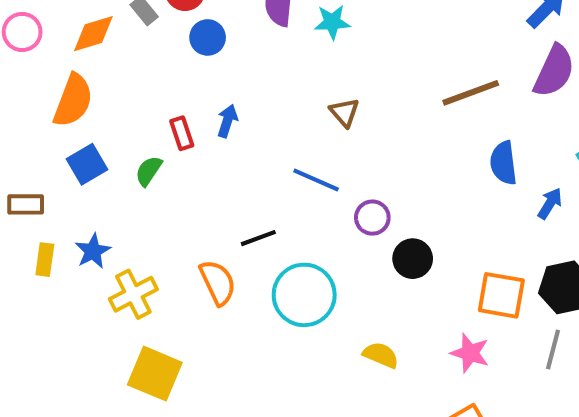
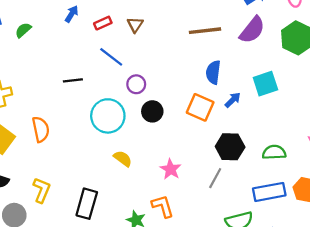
red rectangle: (182, 133) -> (103, 23), moved, turned 70
orange semicircle: (218, 282) -> (41, 129), moved
cyan circle: (304, 295) -> (108, 116), moved
orange square: (501, 295) -> (200, 107), moved

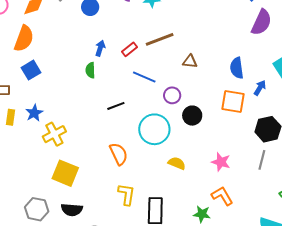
brown triangle: (135, 25) -> (190, 61), moved, turned -42
green semicircle: (23, 30) -> (90, 70), moved, turned -35
brown line: (205, 31) -> (160, 39), moved
orange semicircle: (41, 129) -> (119, 154), moved
yellow L-shape: (42, 190) -> (127, 194), moved

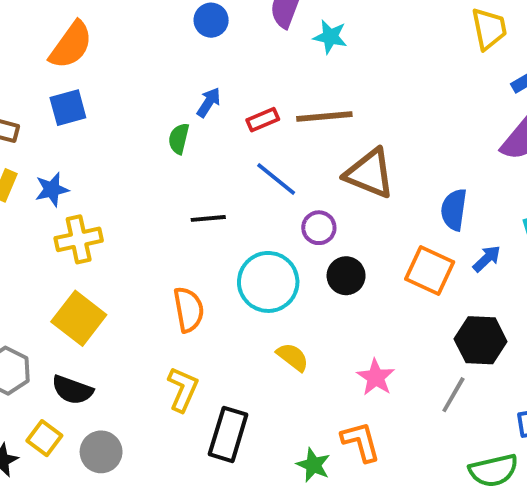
brown triangle: (190, 61) -> (370, 173), size x1.8

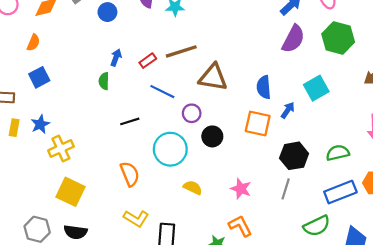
orange semicircle: (71, 45) -> (33, 43), size x0.6
yellow L-shape: (183, 389) -> (136, 218), turned 110

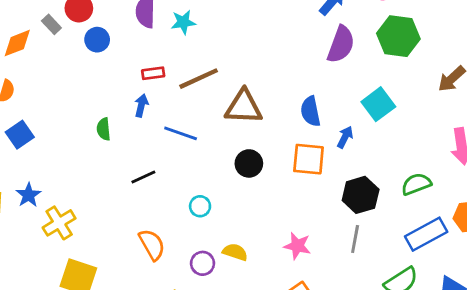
blue arrow: (116, 58) -> (141, 105), moved
red rectangle: (148, 61) -> (153, 73), moved, turned 35
purple circle: (192, 113) -> (203, 263), moved
black circle: (212, 136) -> (249, 163), moved
cyan circle: (170, 149) -> (200, 206), size x0.5

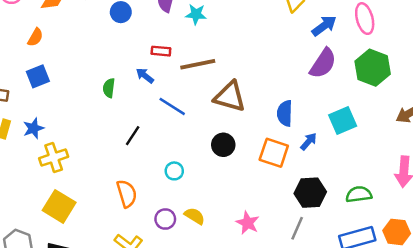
blue arrow: (141, 105) -> (145, 76), turned -78
black line: (143, 177) -> (133, 136), turned -45

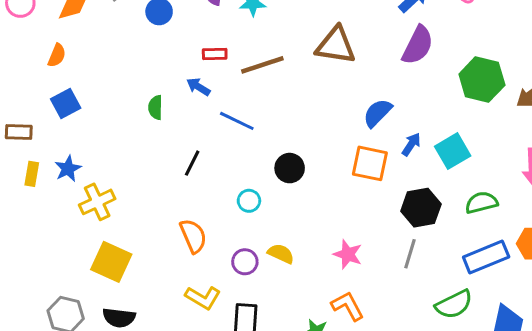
green hexagon: (373, 68) -> (482, 80), moved
brown triangle: (230, 97) -> (336, 45), moved
blue semicircle: (285, 113) -> (378, 113), turned 50
cyan square: (343, 120) -> (453, 151), moved
black circle: (223, 145) -> (290, 168), moved

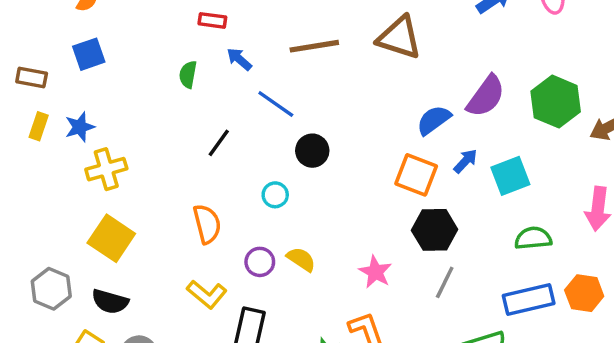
purple semicircle: (418, 45) -> (486, 96), moved
red rectangle: (215, 54) -> (212, 20), moved
black circle: (290, 168) -> (312, 151), moved
black hexagon: (421, 208) -> (435, 230), moved

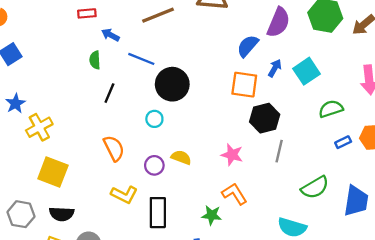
green semicircle: (188, 75) -> (95, 60), moved
black circle: (312, 151) -> (172, 84), size x1.5
blue rectangle: (529, 299) -> (343, 142), moved, size x0.5

